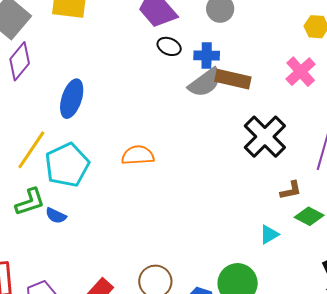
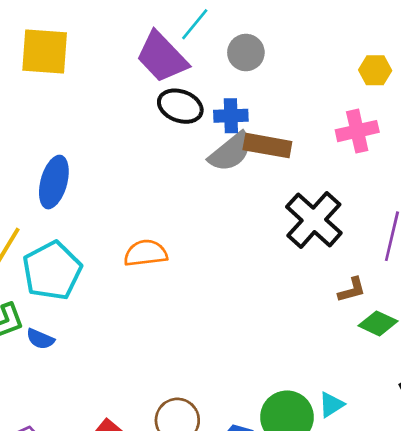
black ellipse: (169, 46) -> (180, 106), size x1.4
pink cross: (301, 72) -> (357, 131), turned 32
cyan triangle: (269, 234) -> (331, 405), moved

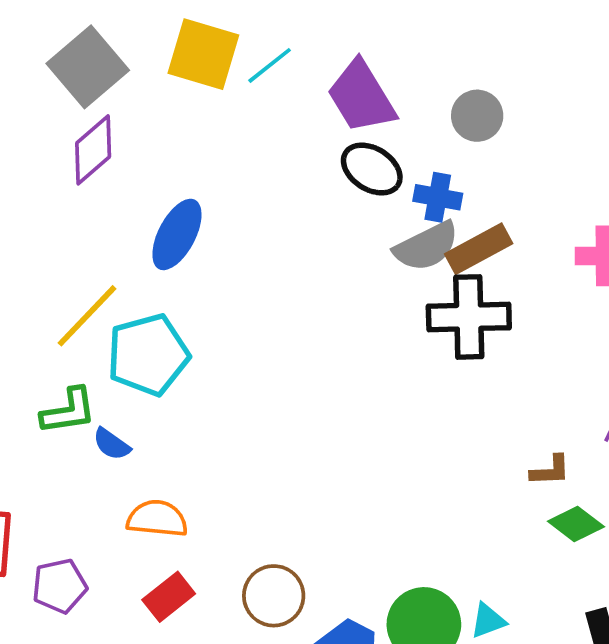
cyan line: (195, 24) -> (270, 65), moved
brown rectangle: (267, 146) -> (479, 249), turned -51
black cross: (314, 220) -> (469, 317), moved, turned 34
orange semicircle: (146, 253) -> (157, 519), moved

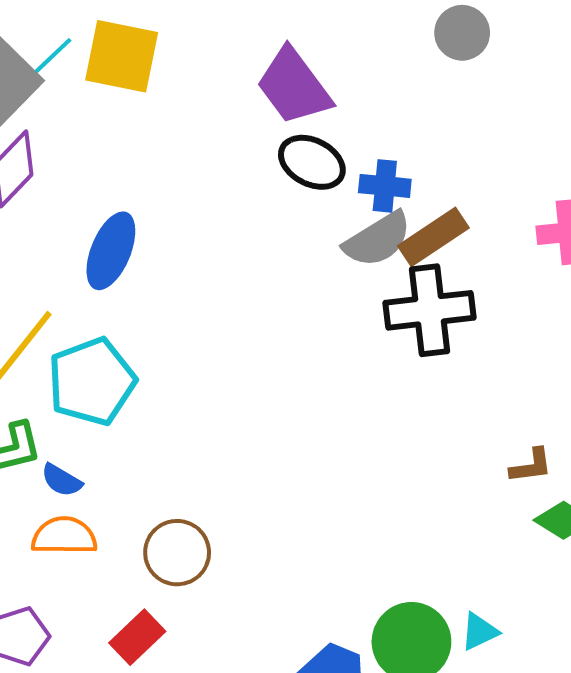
cyan line: (270, 65) -> (50, 58), moved
gray circle: (477, 116) -> (462, 33), moved
orange semicircle: (157, 519) -> (64, 536), moved
brown circle: (274, 596) -> (177, 553), moved

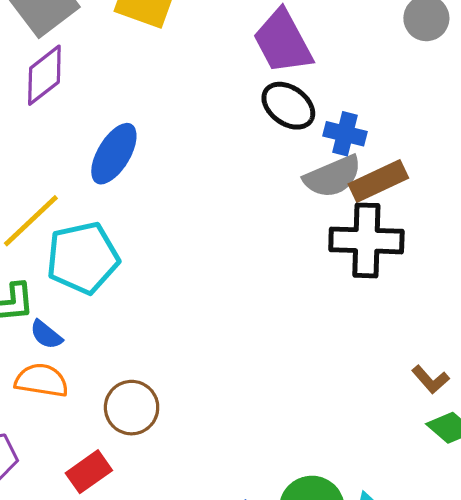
brown L-shape: (531, 466) -> (430, 379), turned 48

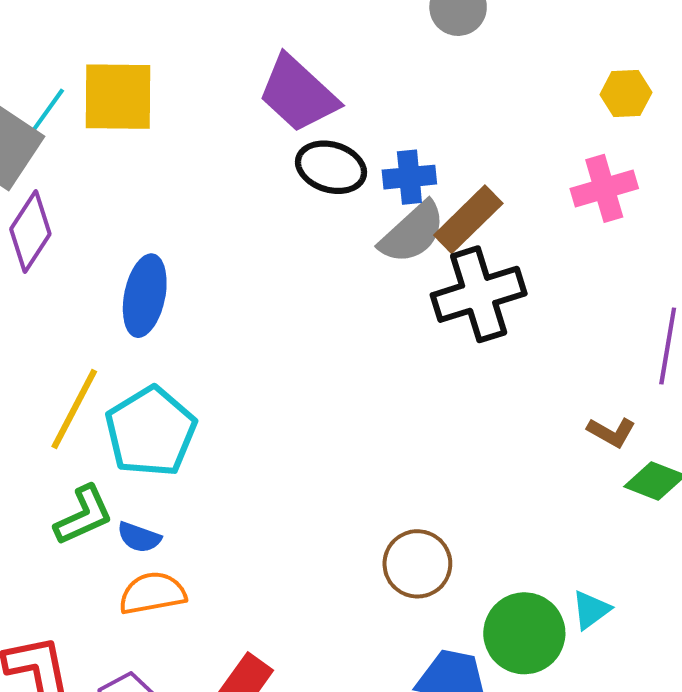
brown circle: (132, 408) -> (417, 564), moved

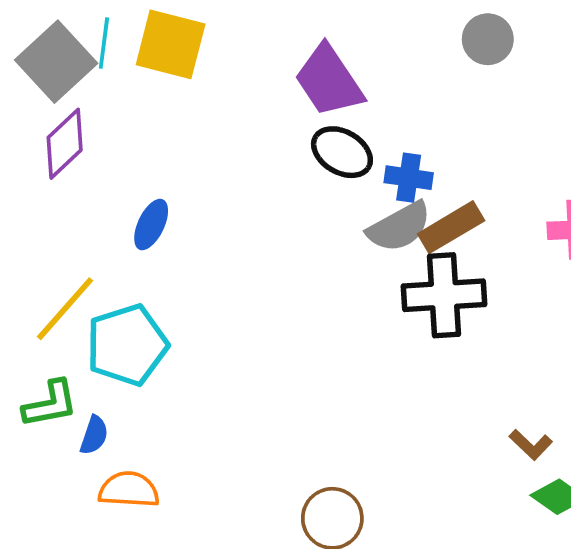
cyan line: (46, 113) -> (104, 43), turned -42
blue ellipse: (145, 296) -> (151, 225), size x0.7
blue semicircle: (139, 537) -> (94, 435), turned -105
orange semicircle: (152, 593) -> (129, 490), moved

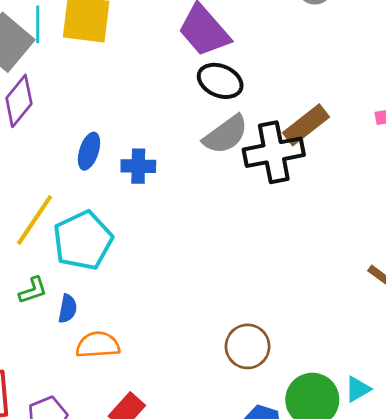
blue cross: (409, 178) -> (138, 166), moved
gray semicircle: (399, 227) -> (226, 135), moved
black cross: (444, 295) -> (274, 152), moved
green L-shape: (50, 404) -> (33, 290), size x0.7

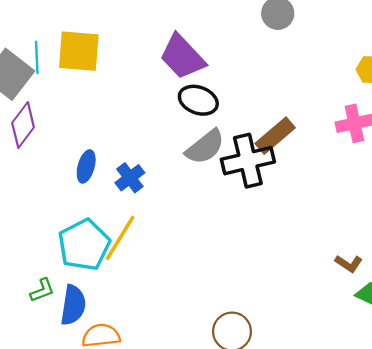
blue cross: (138, 166) -> (130, 178), turned -36
yellow line: (35, 220) -> (120, 238), moved
blue semicircle: (68, 309) -> (73, 305), size x1.6

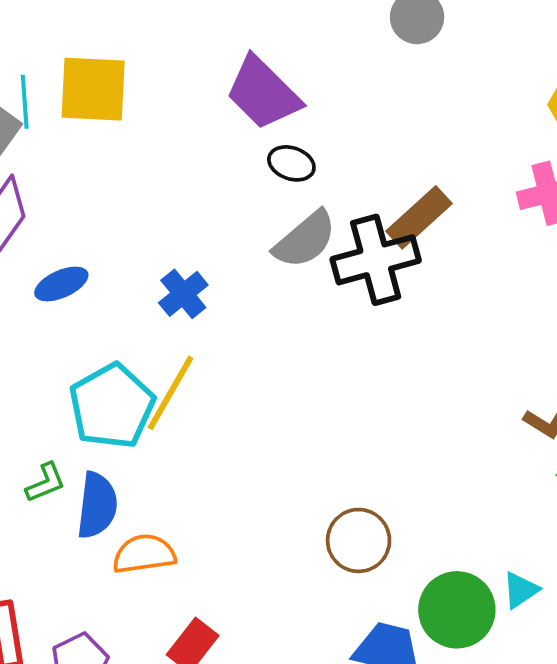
black ellipse: (198, 100) -> (291, 163), size x0.7
blue ellipse: (86, 166) -> (61, 284), moved, turned 52

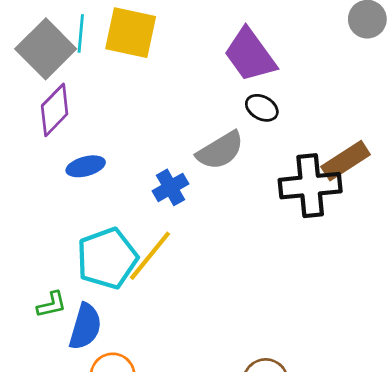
gray semicircle: (305, 240) -> (220, 151), moved

